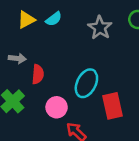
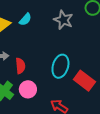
red rectangle: (112, 106) -> (84, 81), turned -30
pink circle: (57, 107) -> (28, 89), moved

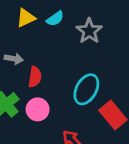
gray star: (63, 20) -> (89, 31), moved

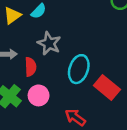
gray star: (89, 31) -> (49, 43), moved

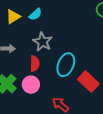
red semicircle: (31, 67) -> (35, 64), moved

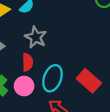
cyan ellipse: (66, 65) -> (52, 78), moved

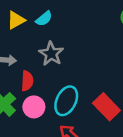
red semicircle: (28, 62) -> (27, 81), moved

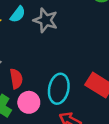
gray star: (51, 54) -> (46, 20), moved

